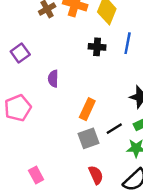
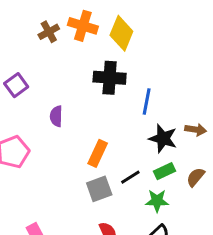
blue line: (128, 43) -> (147, 101), moved
black cross: (97, 47) -> (110, 78), size x1.5

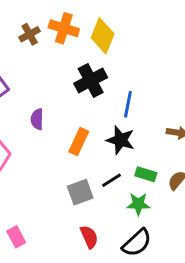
black cross: (110, 78) -> (91, 80), turned -32
black star: (163, 139) -> (120, 140), moved
orange rectangle: (98, 153) -> (79, 142), moved
green rectangle: (164, 171) -> (146, 174), turned 42

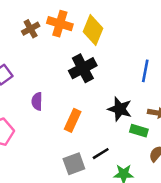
blue line: (128, 104) -> (145, 71), moved
black star: (120, 140) -> (120, 109), moved
green rectangle: (146, 174) -> (139, 131), moved

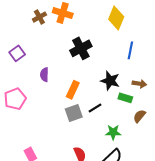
yellow diamond: (93, 30) -> (116, 18), moved
black line: (101, 154) -> (95, 108), moved
gray square: (74, 164) -> (74, 113), moved

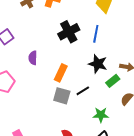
blue line: (130, 50) -> (96, 34), moved
green rectangle: (125, 98) -> (113, 81), turned -56
gray square: (74, 113) -> (62, 96), turned 36

